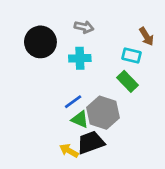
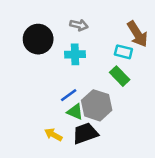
brown arrow: (146, 36) -> (137, 34), size x1.5
yellow arrow: (69, 151) -> (53, 135), moved

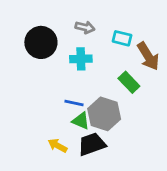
brown arrow: (137, 34) -> (148, 56), moved
cyan rectangle: (123, 52) -> (122, 38), moved
blue line: (69, 95) -> (74, 103), turned 48

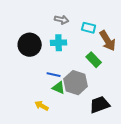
black circle: (41, 42) -> (30, 45), moved
black trapezoid: (92, 144) -> (100, 105), moved

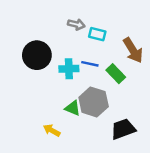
cyan rectangle: (89, 28) -> (97, 34), moved
cyan cross: (59, 43) -> (69, 69), moved
blue line: (54, 75) -> (90, 64), moved

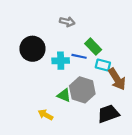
cyan rectangle: (97, 34) -> (103, 65), moved
brown arrow: (133, 50) -> (117, 79), moved
green rectangle: (116, 74) -> (93, 47), moved

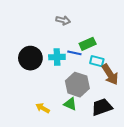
green rectangle: (93, 47) -> (88, 44), turned -70
black circle: (32, 49) -> (30, 58), moved
green triangle: (64, 95) -> (70, 104), moved

